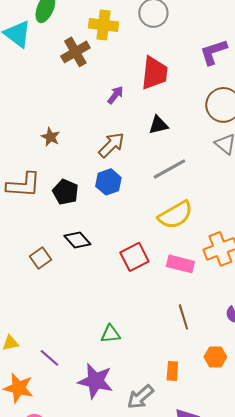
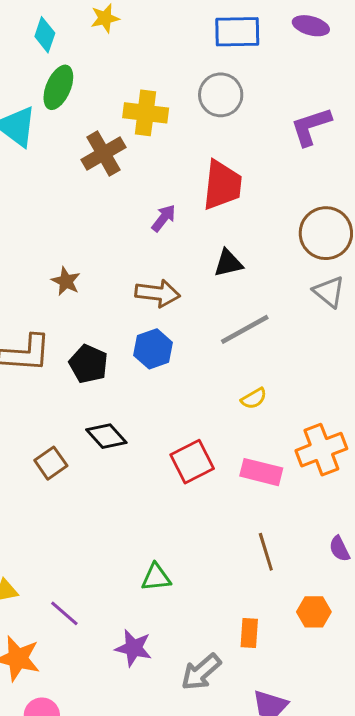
purple L-shape: (213, 52) -> (311, 126), moved
brown arrow: (111, 145) -> (158, 293), turned 52
yellow semicircle: (175, 215) -> (254, 398), size x0.5
purple star: (95, 381) -> (134, 648), size x0.7

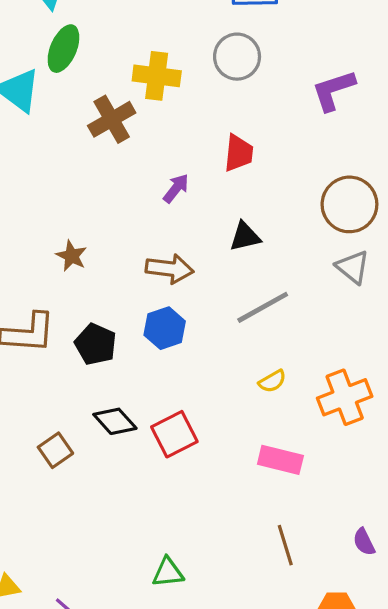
red trapezoid: (222, 185) -> (239, 153), size x0.7
orange cross: (321, 450) -> (345, 397), moved
red square: (192, 462) -> (174, 434), moved

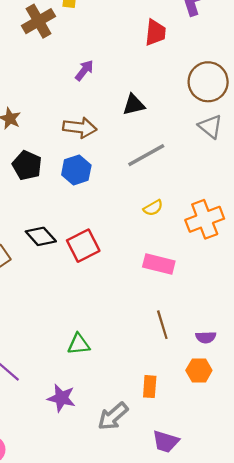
red trapezoid: (239, 153) -> (155, 33), moved
black pentagon: (96, 344) -> (27, 165), moved
purple semicircle: (364, 542) -> (206, 337), moved, turned -66

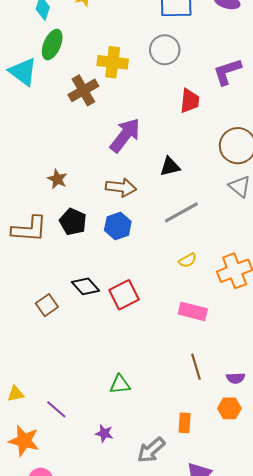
purple arrow: (84, 70) -> (125, 135), size x1.8
purple star: (61, 398) -> (104, 433), size x0.7

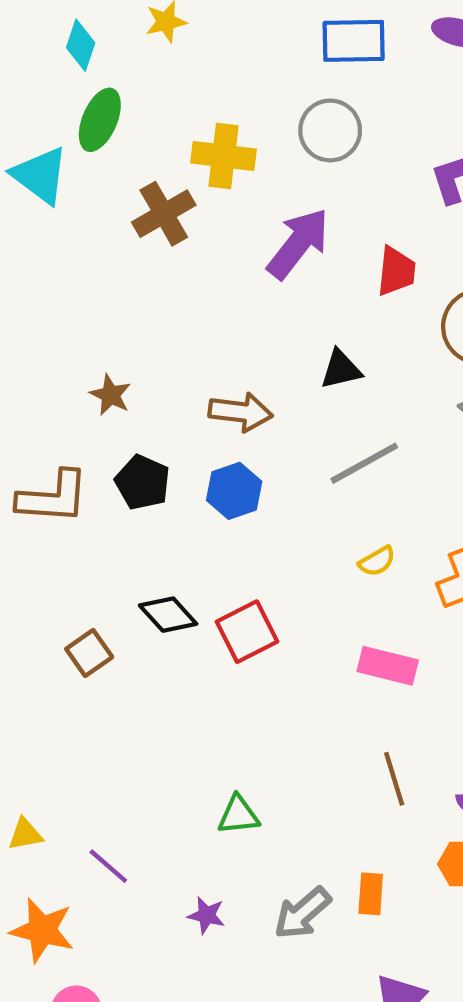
red trapezoid: (190, 101) -> (396, 271), moved
purple arrow: (125, 135) -> (298, 243), moved
gray arrow: (151, 450) -> (302, 913), moved

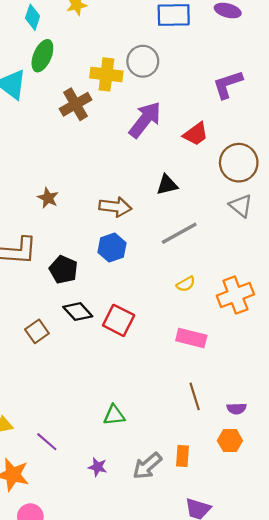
gray circle: (330, 130) -> (143, 61), moved
red trapezoid: (396, 271) -> (196, 134), turned 48
black pentagon: (142, 482) -> (63, 270), moved
red square: (247, 632) -> (119, 320), turned -36

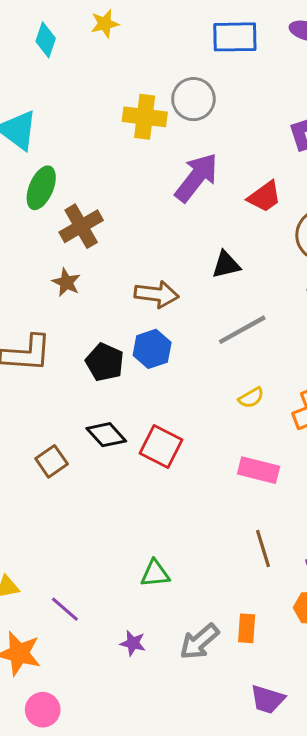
green ellipse: (42, 56) -> (41, 188), moved
brown cross: (76, 104) -> (81, 226), moved
black pentagon: (63, 270) -> (105, 362), moved

